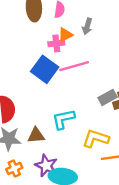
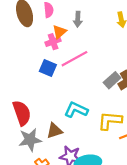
blue square: (45, 69) -> (48, 68), size x0.7
cyan L-shape: (63, 119) -> (76, 110), turned 50

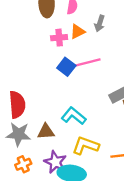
pink cross: (53, 42) -> (59, 38), moved
blue square: (48, 68) -> (66, 67), moved
yellow L-shape: (110, 121) -> (85, 146), moved

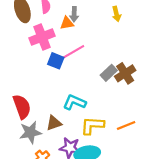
orange triangle: (77, 31) -> (67, 23), moved, turned 32
pink cross: (59, 38) -> (42, 37), size x1.6

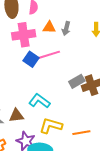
gray arrow: (74, 14) -> (66, 28), moved

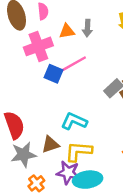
yellow L-shape: (51, 126) -> (78, 151), moved

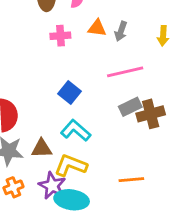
pink cross: (38, 46) -> (60, 36), size x0.6
pink line: (72, 65) -> (125, 72), moved
blue square: (53, 74) -> (70, 93), moved

